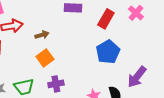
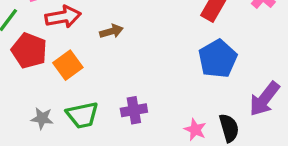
orange square: (45, 58) -> (68, 65), moved

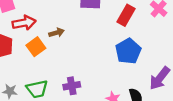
orange square: (68, 65) -> (36, 47), moved

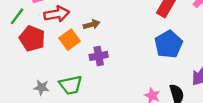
purple cross: (72, 86) -> (99, 56), moved

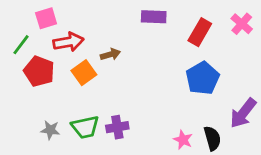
purple cross: (99, 56) -> (117, 127), moved

